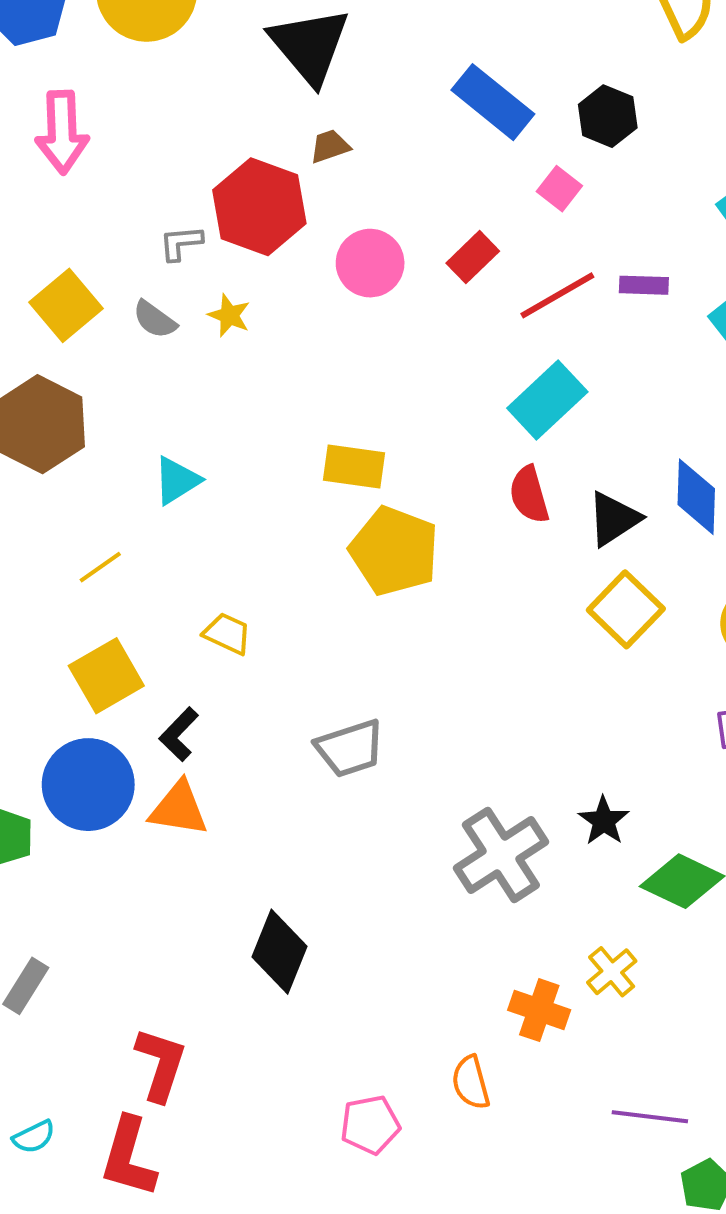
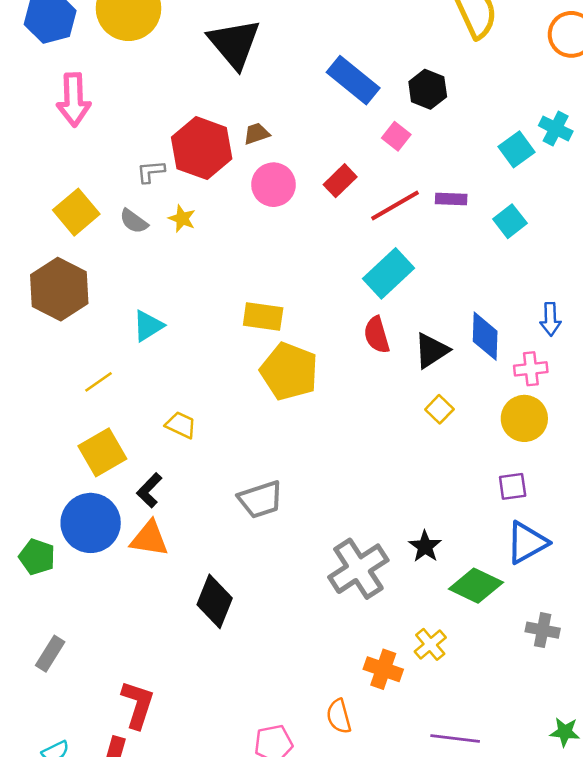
brown trapezoid: (330, 146) -> (257, 134), moved
yellow square: (626, 609) -> (439, 409), size x0.6
black diamond: (279, 952) -> (215, 601), moved

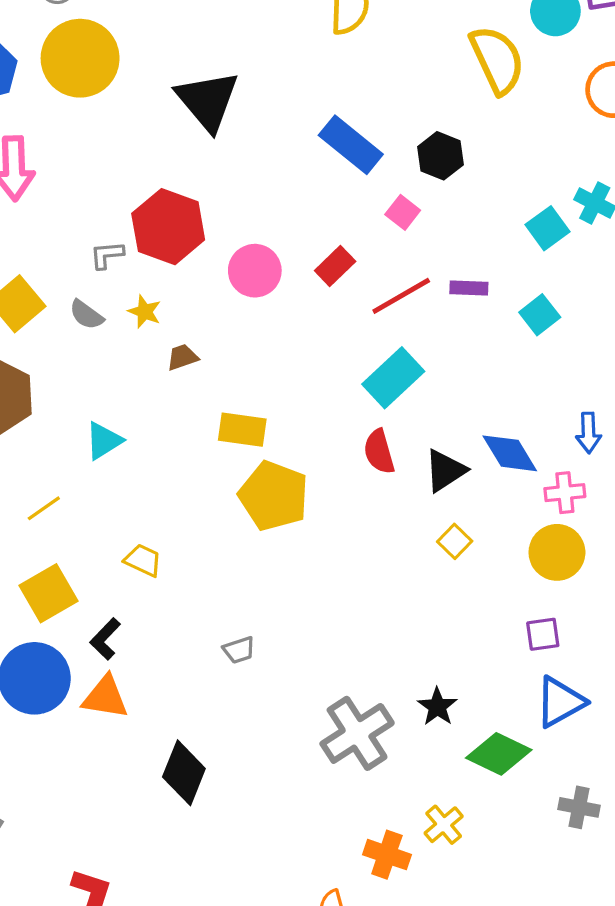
brown trapezoid: (257, 134) -> (182, 357), moved
blue diamond: (485, 336) -> (510, 453), turned -33
gray trapezoid: (260, 499) -> (239, 650), size x0.6

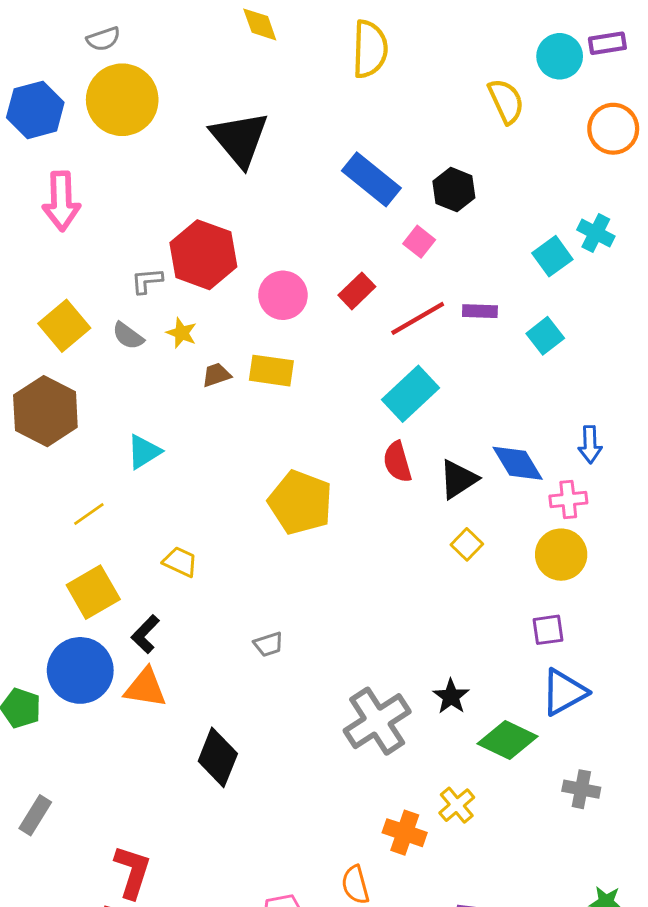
yellow semicircle: (497, 60) -> (506, 101), size x0.7
yellow rectangle: (242, 430) -> (271, 371), moved

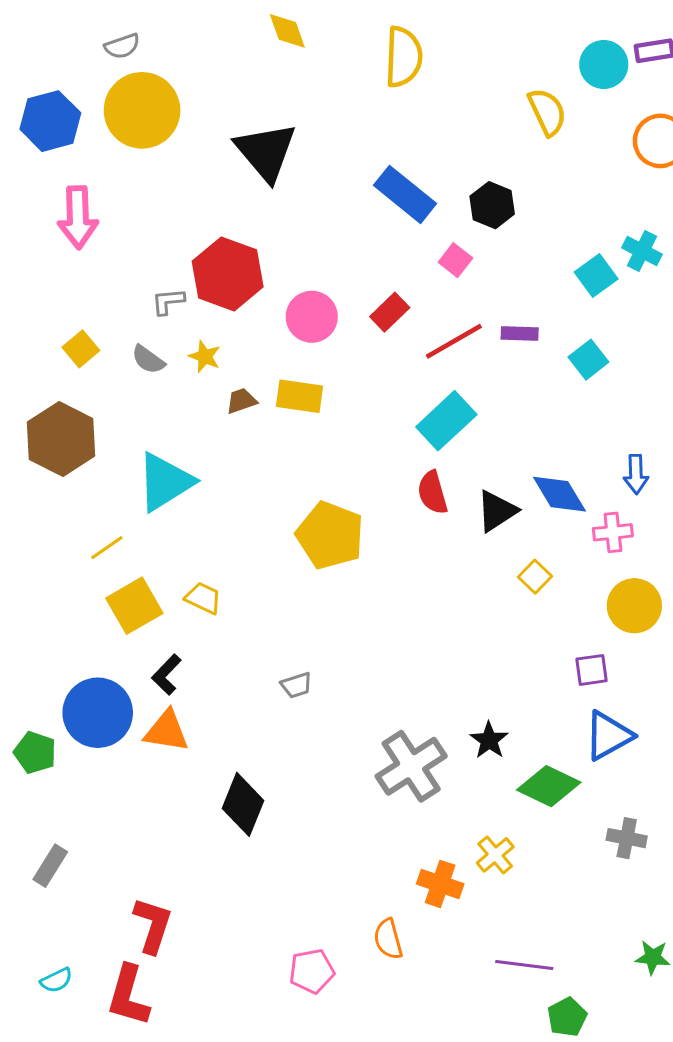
yellow square: (64, 326) -> (81, 349), size x0.7
cyan triangle: (144, 452) -> (165, 482), size x1.6
yellow square: (467, 544) -> (535, 577), moved
yellow circle: (561, 555) -> (634, 606), moved
yellow square: (93, 592) -> (134, 606), moved

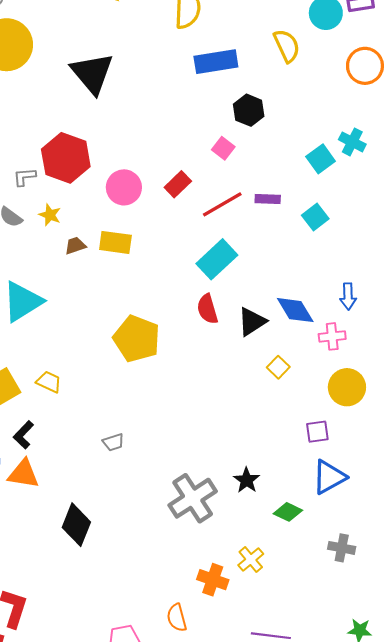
blue rectangle: (405, 194) -> (216, 62), moved, turned -48
green diamond: (549, 786) -> (288, 512), size x0.7

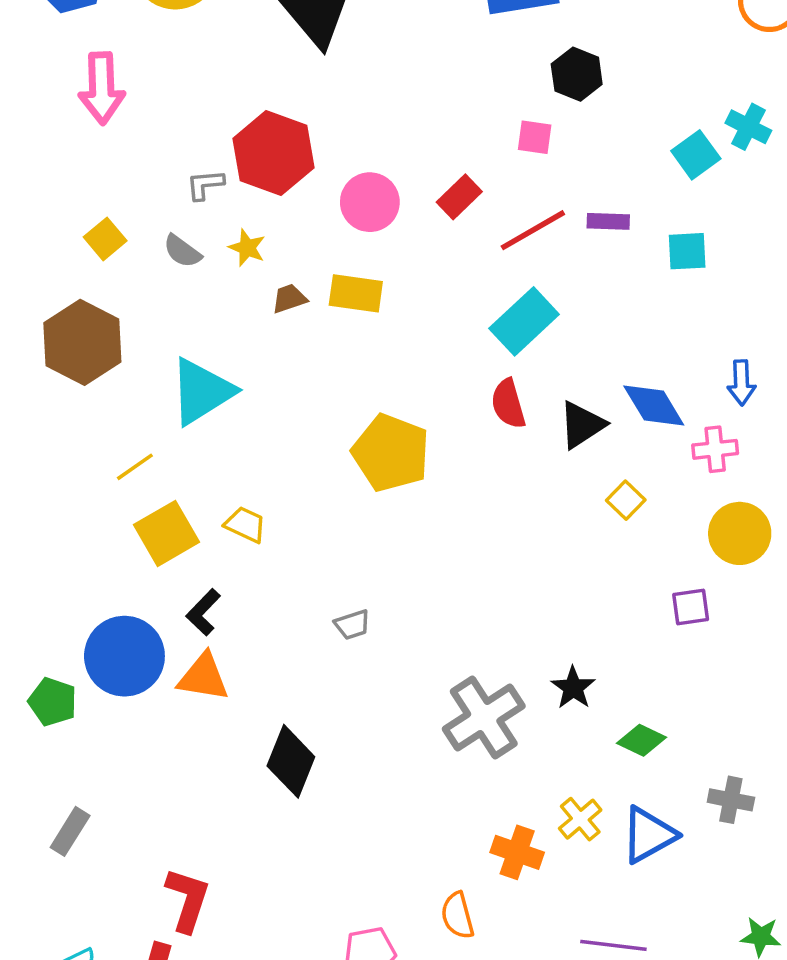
pink square: (223, 148) -> (535, 137), turned -30
cyan square: (315, 217) -> (687, 251), turned 35
blue triangle: (329, 477) -> (649, 835), moved

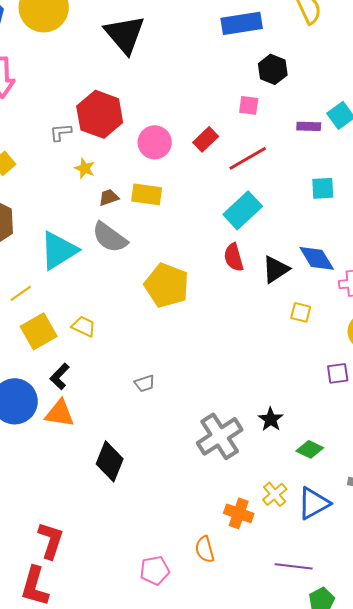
purple rectangle: (608, 221) -> (309, 126), moved
gray semicircle: (182, 251) -> (110, 237), moved, size x1.6
cyan square: (687, 251) -> (323, 188), moved
yellow square: (626, 500) -> (301, 312), turned -30

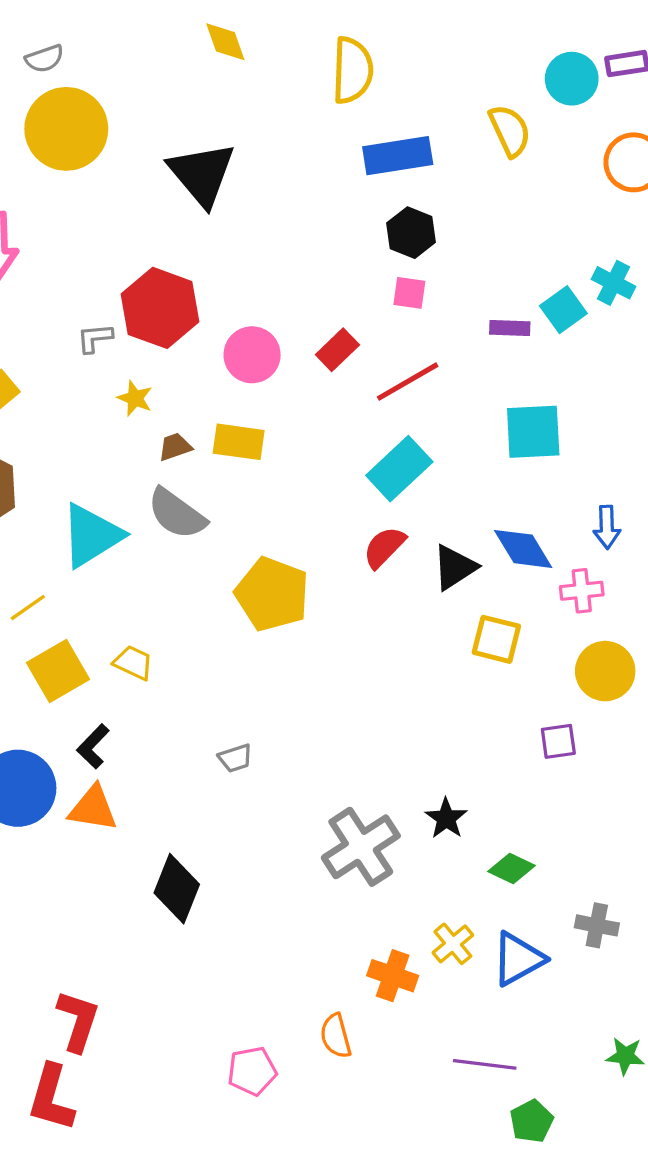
black hexagon: (273, 69) -> (411, 233), moved
cyan square: (323, 188) -> (533, 432), size x1.5
red semicircle: (234, 257) -> (384, 547), turned 60
yellow square: (301, 312) -> (496, 639), size x1.4

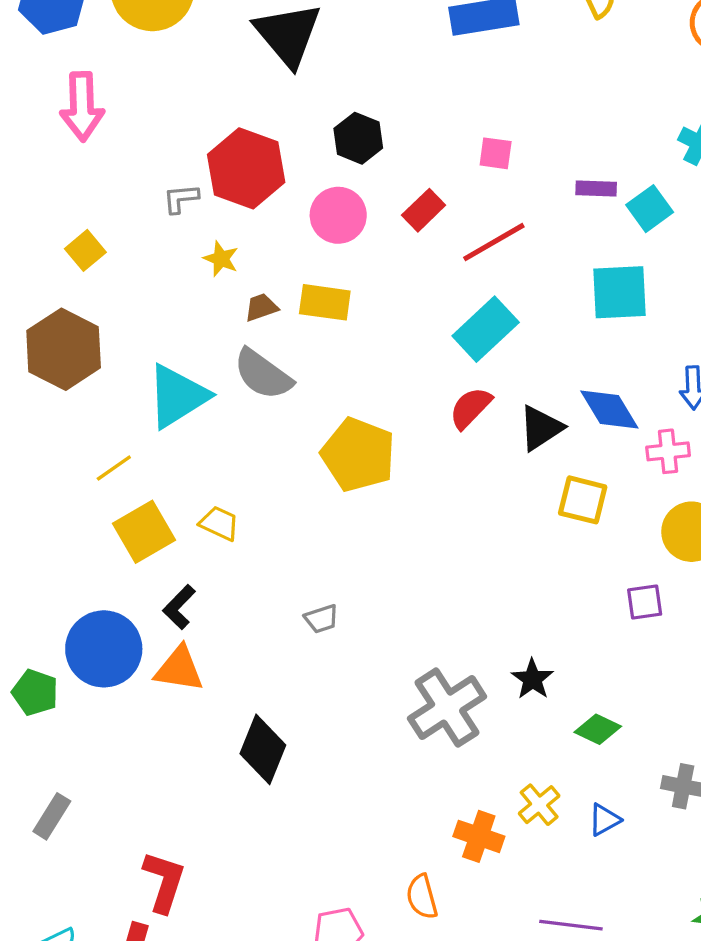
black hexagon: (411, 233) -> (358, 138), moved
cyan square: (563, 310) -> (650, 209), moved
blue triangle: (518, 959) -> (604, 820), size x0.6

